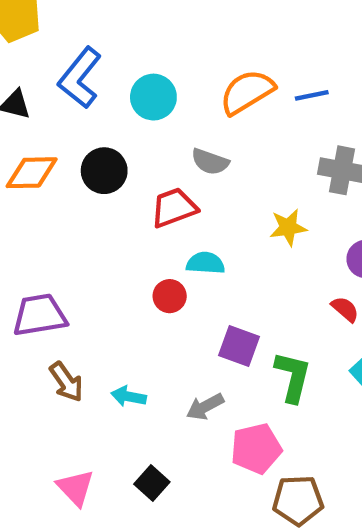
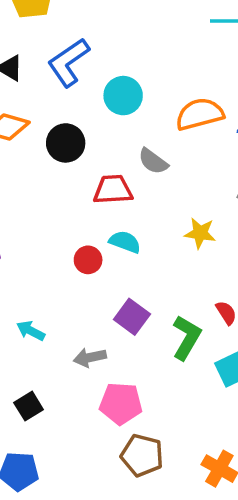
green L-shape: (293, 377) -> (187, 337), moved

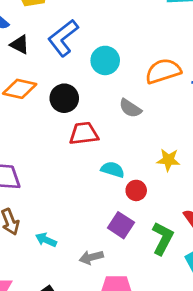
red trapezoid: (113, 190) -> (84, 133), moved
red circle: (88, 260) -> (136, 190), moved

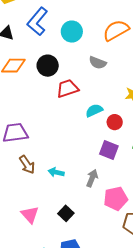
cyan semicircle: (113, 170) -> (94, 110), turned -30
gray arrow: (91, 257) -> (92, 178), turned 138

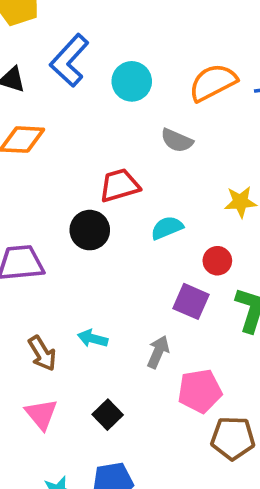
black circle: (48, 66) -> (90, 230), moved
red circle: (115, 122) -> (217, 261), moved
brown arrow: (27, 165) -> (42, 353), moved

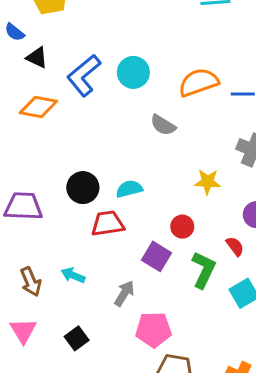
blue L-shape: (69, 60) -> (84, 75), moved
red trapezoid: (119, 185) -> (108, 223), moved
cyan semicircle: (167, 228) -> (129, 189), moved

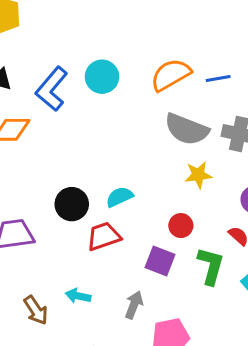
gray semicircle: (163, 125) -> (187, 129), moved, size x1.6

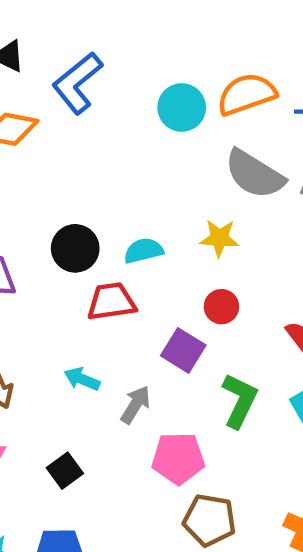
cyan circle: (102, 77) -> (182, 108), moved
yellow star: (198, 175) -> (219, 238), moved
green L-shape: (211, 266) -> (240, 401), moved
cyan arrow: (78, 296) -> (82, 379), moved

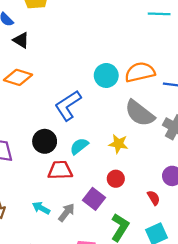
blue L-shape: (77, 83) -> (68, 105), moved
cyan semicircle: (143, 251) -> (79, 146), turned -30
gray arrow: (135, 405) -> (67, 212), moved

